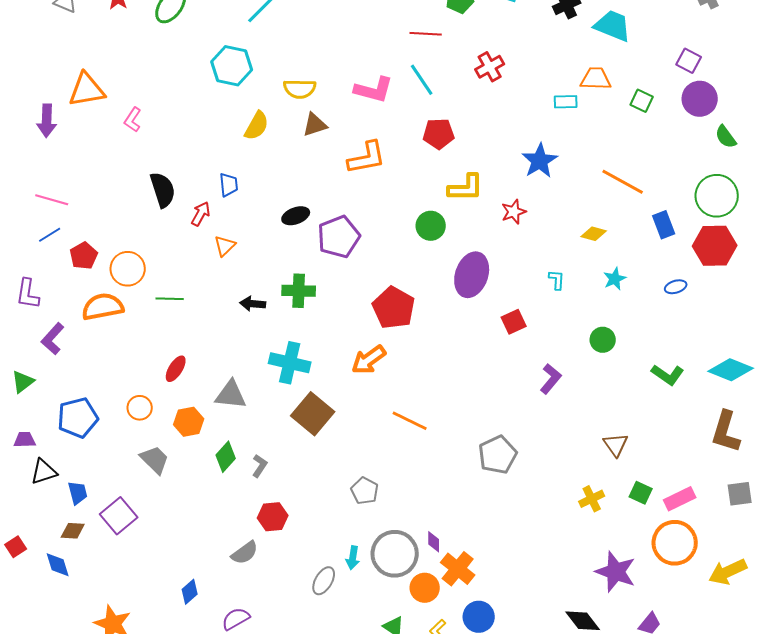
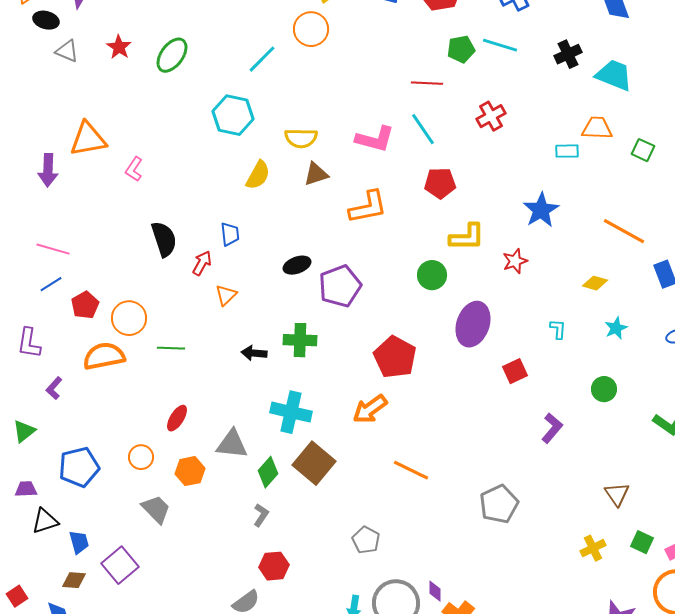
purple L-shape: (53, 339) -> (54, 388), size x0.7
green diamond: (226, 457) -> (268, 472), moved

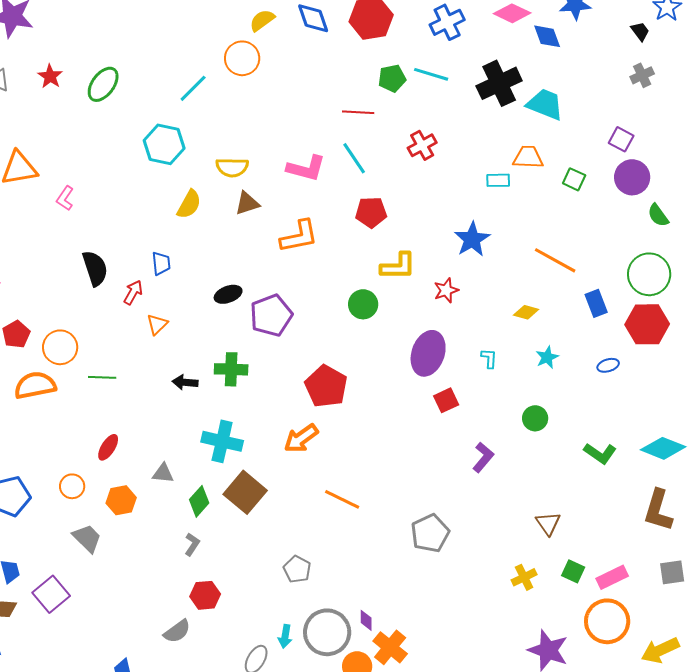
black cross: (568, 54) -> (499, 83), size x1.6
purple ellipse: (473, 324) -> (428, 353), moved
gray triangle: (232, 444) -> (163, 473), size x0.7

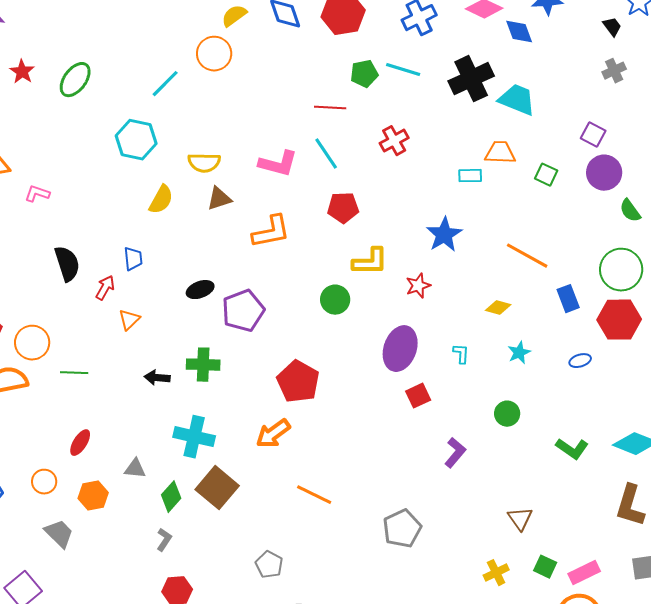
pink L-shape: (65, 198) -> (37, 194), turned 75

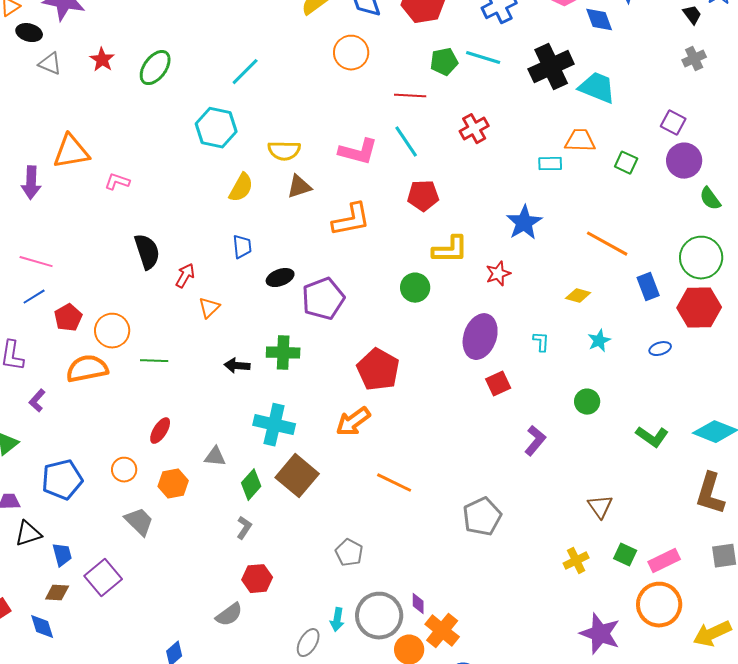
orange circle: (214, 54) -> (351, 53), moved
blue trapezoid: (133, 259) -> (242, 247), moved

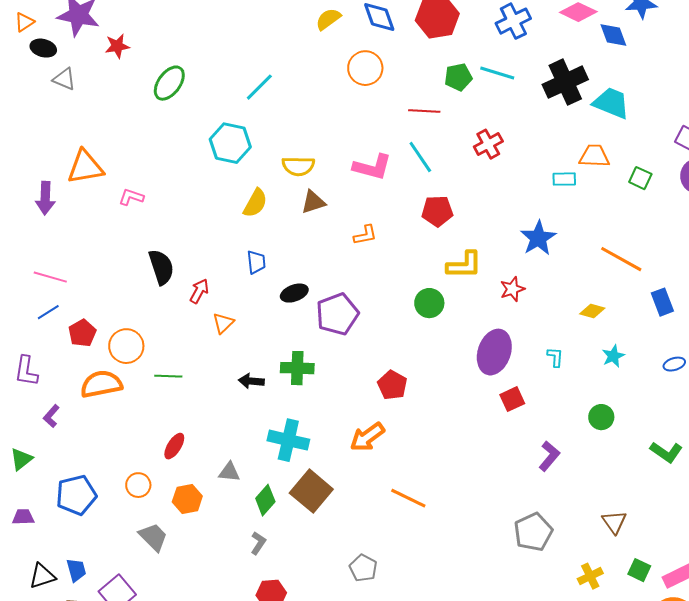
red star: (102, 60) -> (117, 46), moved, turned 30
orange L-shape: (351, 220) -> (365, 235), size x0.6
red pentagon: (378, 370) -> (392, 385), size x0.7
gray pentagon: (482, 517) -> (533, 532), moved
black triangle: (28, 534) -> (42, 576), moved

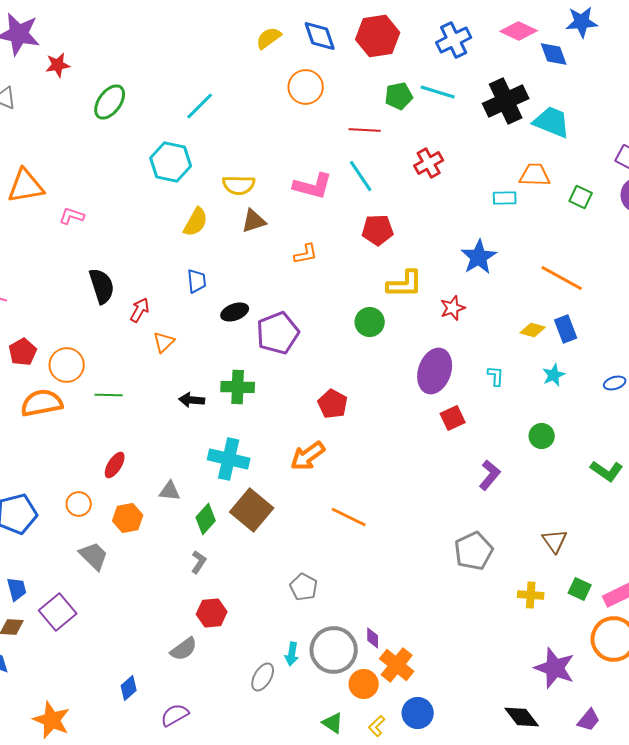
blue rectangle: (662, 302) -> (566, 329), moved
yellow cross: (590, 576) -> (531, 595), turned 30

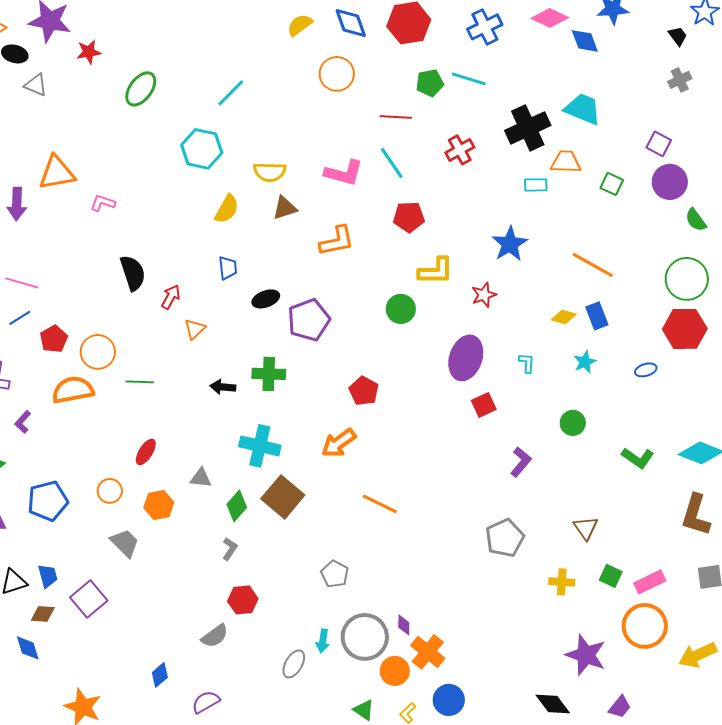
black cross: (506, 101) -> (528, 128), moved
orange L-shape: (306, 254) -> (337, 241), size x1.5

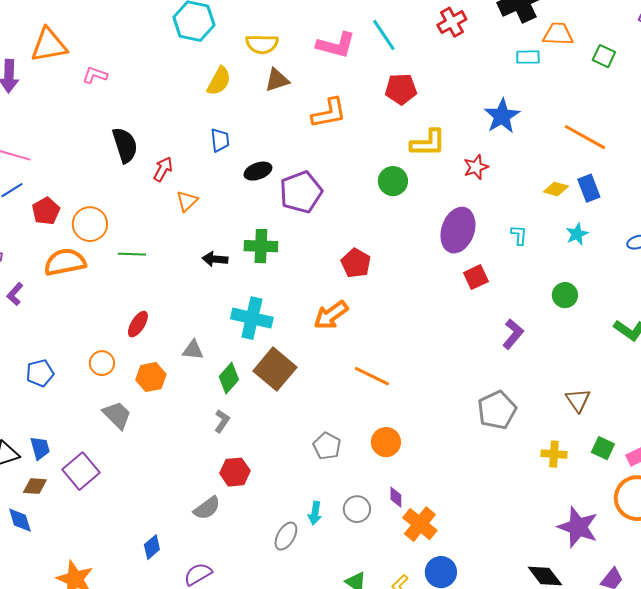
blue pentagon: (48, 501) -> (40, 373), size x0.7
gray circle: (365, 637) -> (357, 509), size x0.6
orange circle: (395, 671) -> (386, 442), moved

